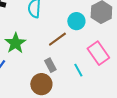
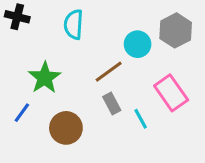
gray rectangle: (50, 65) -> (112, 104), moved
brown circle: (41, 84) -> (66, 128), moved

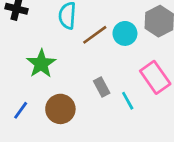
brown line: (109, 72) -> (95, 35), moved
blue line: (22, 113) -> (21, 110), moved

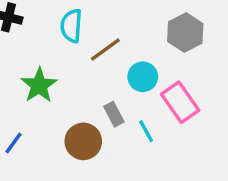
cyan circle: (125, 33) -> (143, 77), moved
brown circle: (60, 109) -> (83, 141), moved

